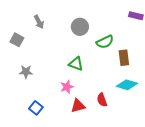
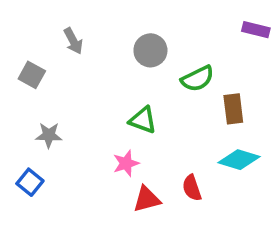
blue square: (36, 108) -> (30, 182), moved

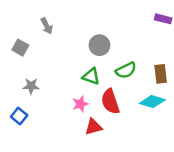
gray circle: (150, 50) -> (99, 45), moved
green semicircle: (198, 79) -> (126, 70), moved
brown rectangle: (233, 109) -> (161, 74), moved
red semicircle: (192, 188) -> (110, 102), moved, size x1.5

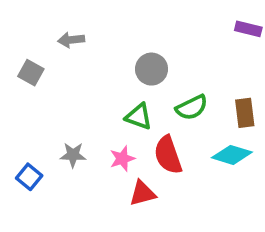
gray arrow: (47, 26) -> (71, 40), turned 112
gray star: (31, 86) -> (73, 155), moved

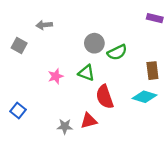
green semicircle: (192, 107) -> (117, 52), moved
gray star: (73, 155) -> (65, 126), moved
pink star: (122, 159) -> (56, 76), moved

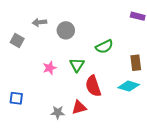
gray circle: (94, 43) -> (66, 30), moved
green triangle: (86, 73) -> (77, 65), turned 42
blue square: (18, 110) -> (16, 98), turned -32

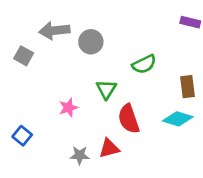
gray arrow: (39, 22) -> (54, 31), size x1.5
pink star: (50, 68) -> (68, 108), moved
blue square: (16, 98) -> (22, 136), turned 32

